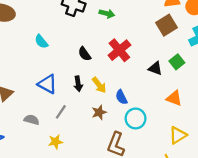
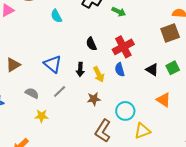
cyan semicircle: (41, 42) -> (56, 16), moved
blue semicircle: (121, 97) -> (120, 70), moved
yellow triangle: (178, 135) -> (142, 131), moved
yellow star: (56, 142) -> (41, 116), moved

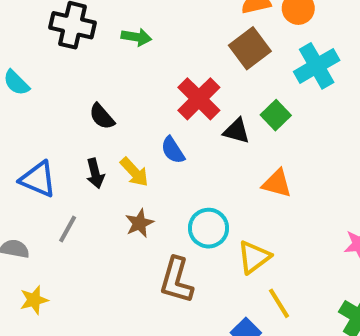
red cross: (123, 47) -> (199, 99), moved
yellow star: (41, 116) -> (34, 300), moved

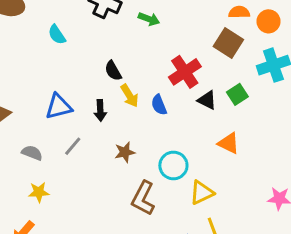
brown square: (250, 48) -> (228, 43), turned -32
yellow arrow: (134, 172) -> (130, 96), moved
blue triangle: (38, 179) -> (59, 107), turned -48

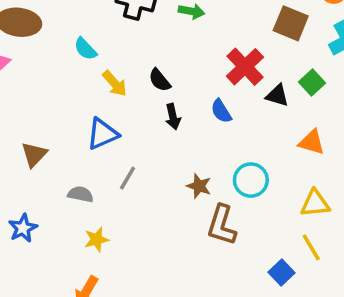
yellow arrow: (130, 96) -> (115, 84), moved
black arrow: (100, 110) -> (173, 117), moved
brown star: (125, 152) -> (199, 186), moved, turned -30
yellow triangle: (202, 193) -> (315, 203), moved, turned 30

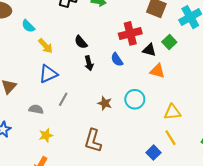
cyan semicircle: (85, 49) -> (28, 26), moved
red cross: (245, 67) -> (130, 33), turned 30
yellow arrow: (115, 84) -> (46, 46), moved
orange triangle: (312, 142) -> (157, 71), moved
brown L-shape: (222, 225) -> (93, 141), moved

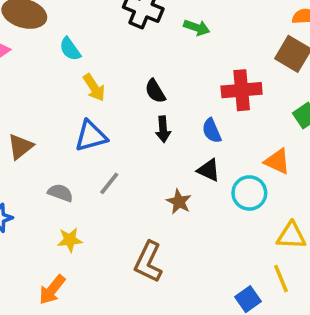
black triangle: (149, 50) -> (209, 170), moved
cyan circle: (135, 99) -> (249, 193), moved

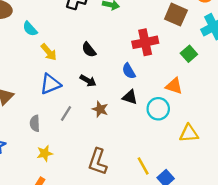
black arrow: (163, 129) -> (88, 81), moved, turned -49
gray semicircle: (60, 193) -> (35, 123), turned -105
brown star: (179, 202) -> (100, 109), moved
yellow line: (281, 279) -> (143, 166), moved

